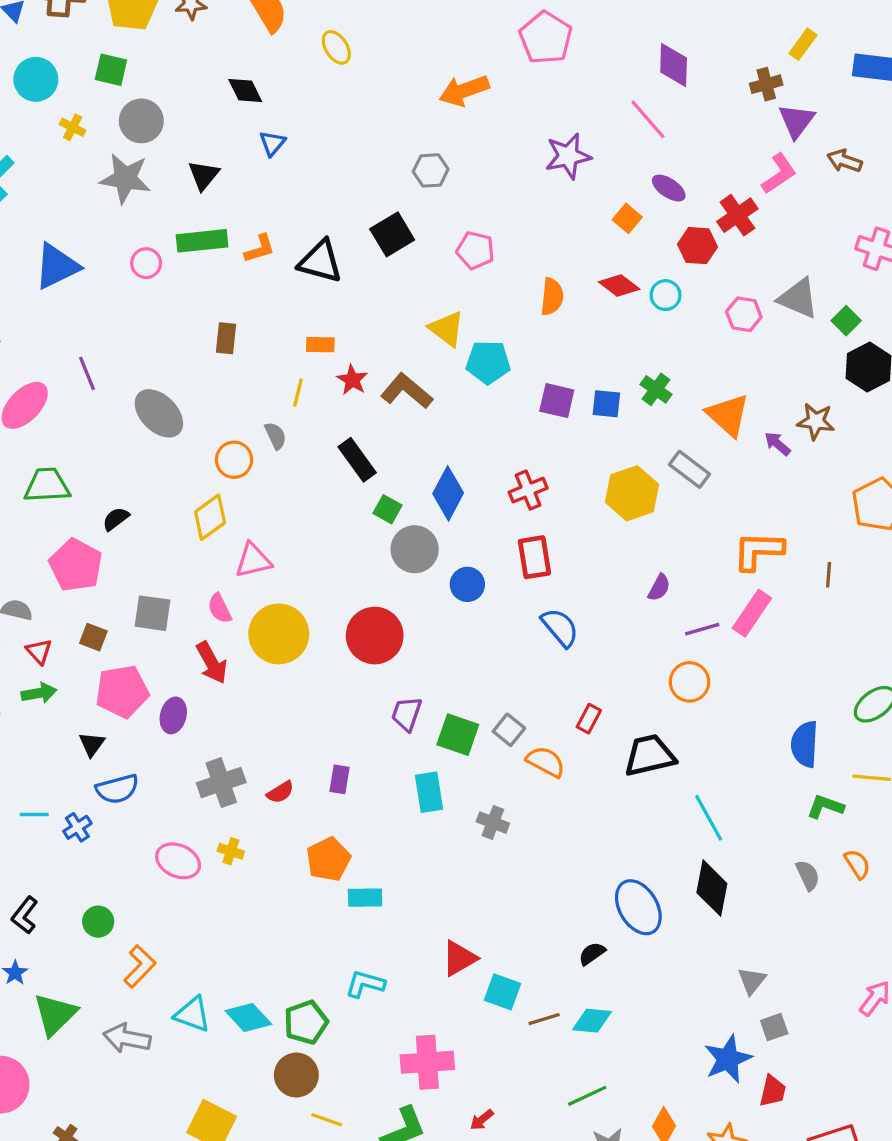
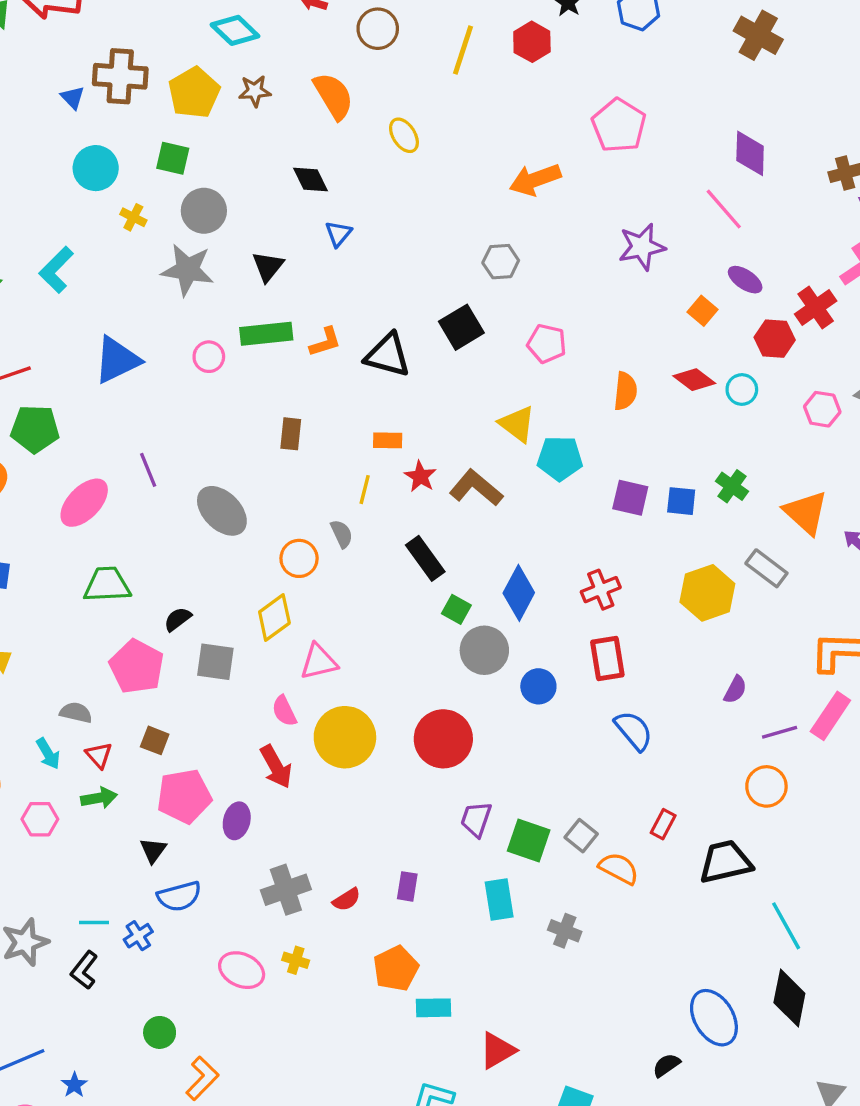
gray square: (153, 613) -> (215, 662), moved
black L-shape: (25, 915) -> (84, 970), moved
red triangle: (459, 958) -> (497, 1050), moved

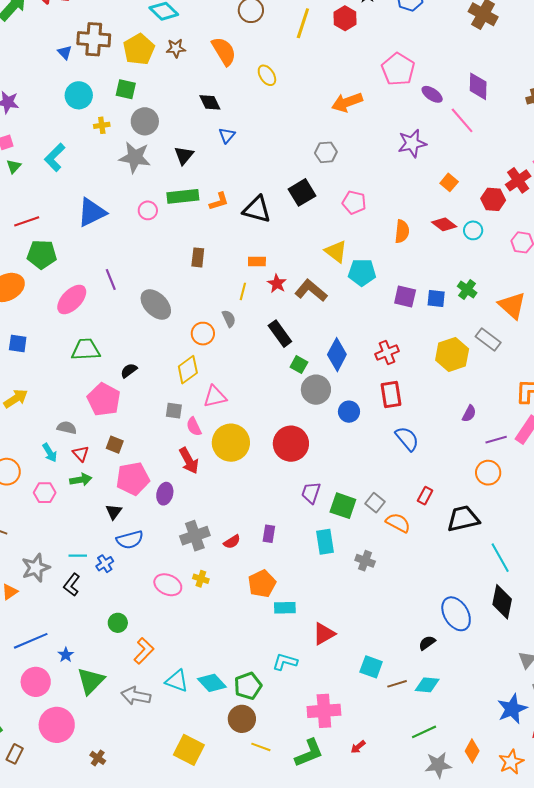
yellow cross: (133, 217) -> (102, 125), turned -35
purple ellipse: (745, 280) -> (432, 94), moved
gray square: (215, 662) -> (174, 411), moved, size x0.7

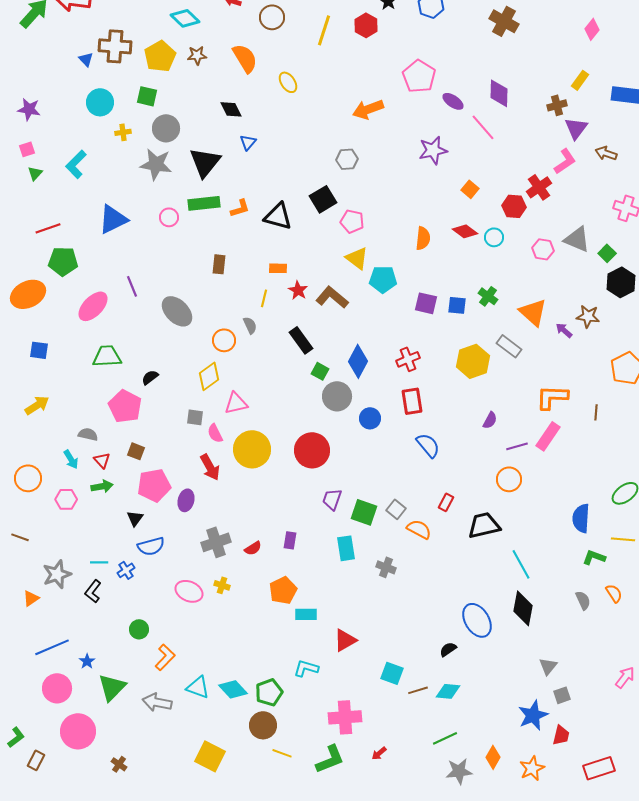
black triangle: (184, 155) -> (205, 162), size x1.6
pink pentagon: (354, 202) -> (352, 221), moved

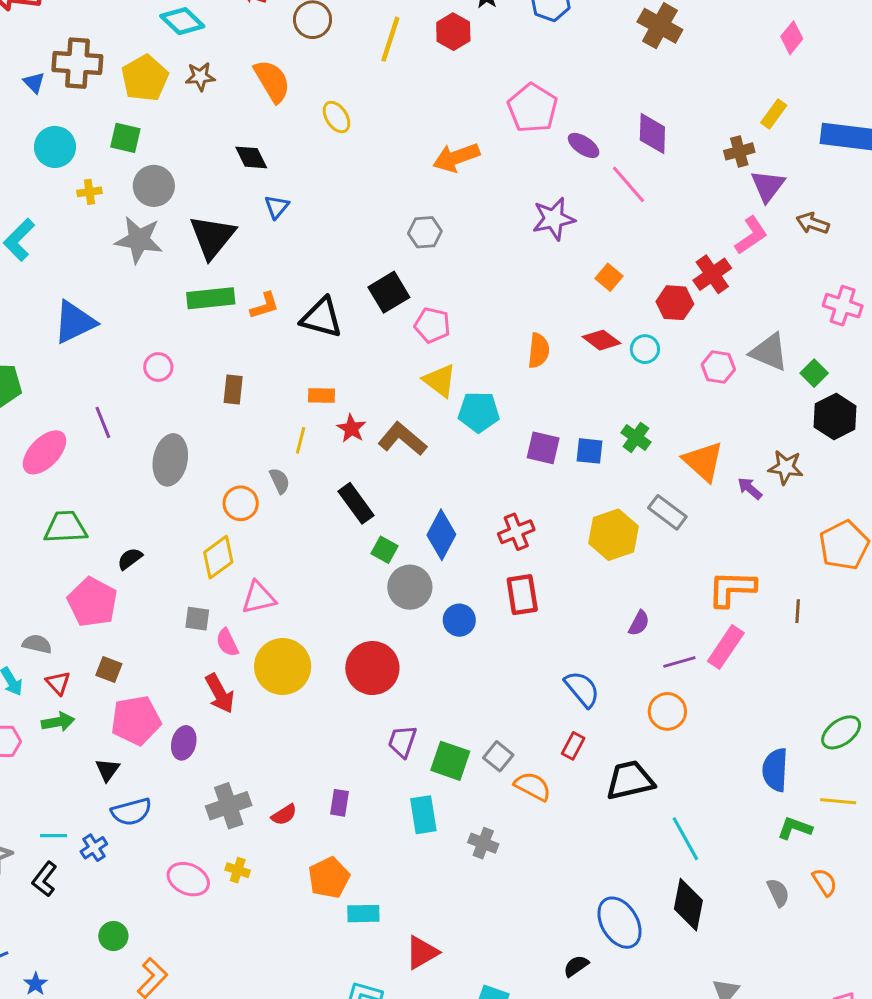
pink circle: (169, 217) -> (158, 367), moved
gray ellipse: (177, 311) -> (170, 460), turned 56
blue semicircle: (428, 445) -> (582, 689), moved

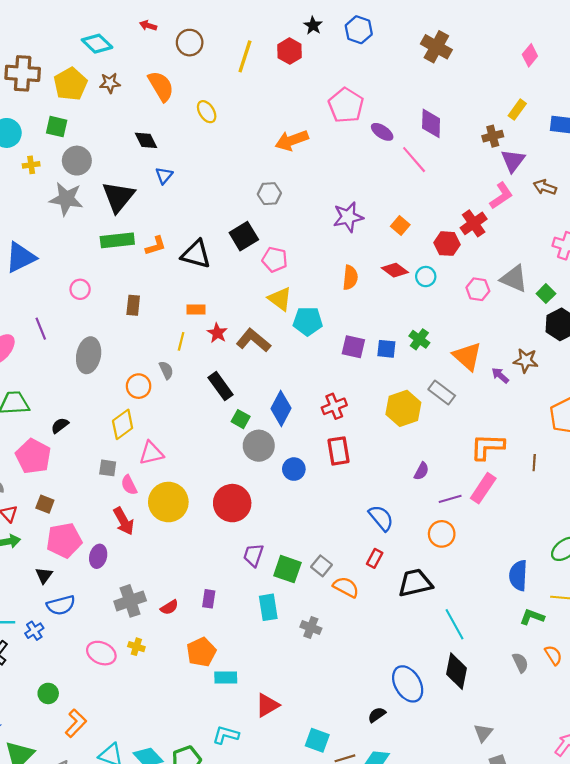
purple star: (554, 219) -> (348, 217), moved

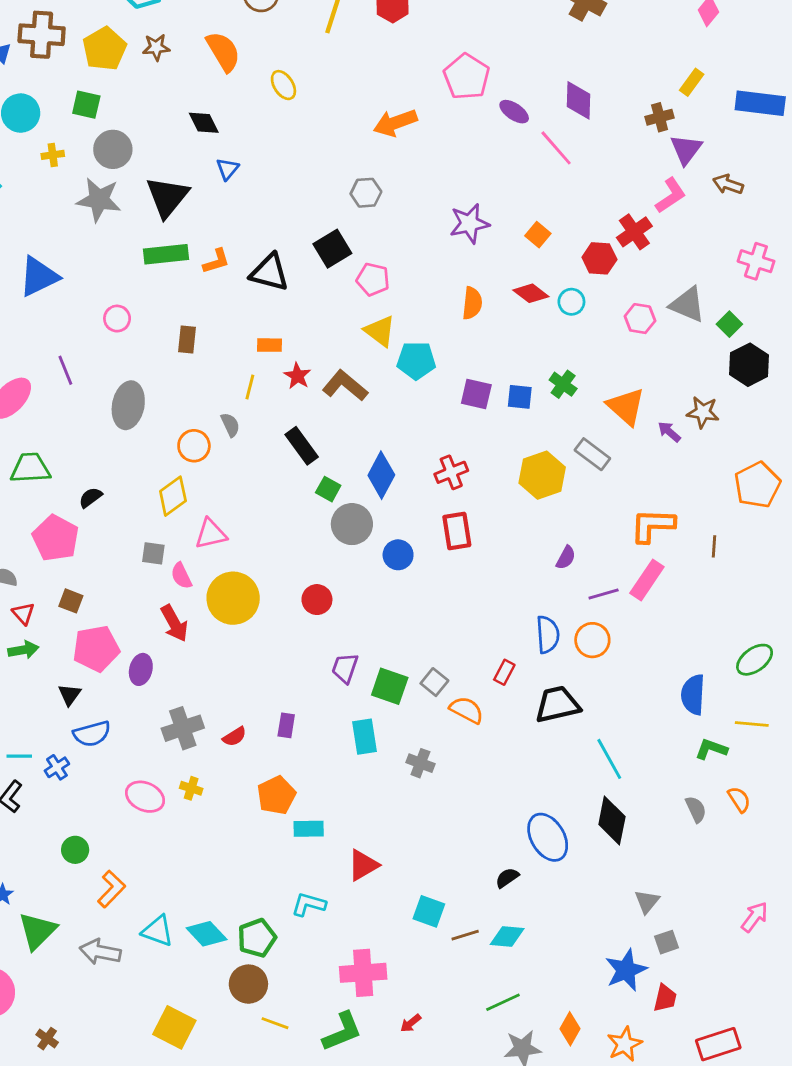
red circle: (232, 503) -> (317, 600), size x0.6
blue semicircle: (381, 518) -> (548, 635), moved, turned 36

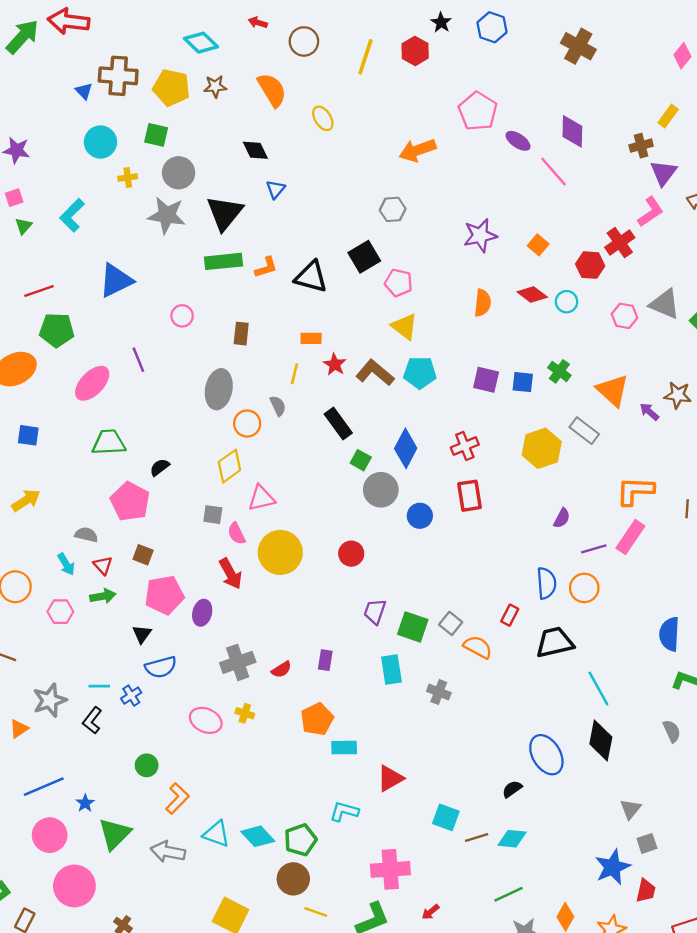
yellow pentagon: (104, 49) -> (171, 88), turned -30
cyan pentagon: (416, 360) -> (420, 373), moved
gray ellipse: (128, 405) -> (219, 389), moved

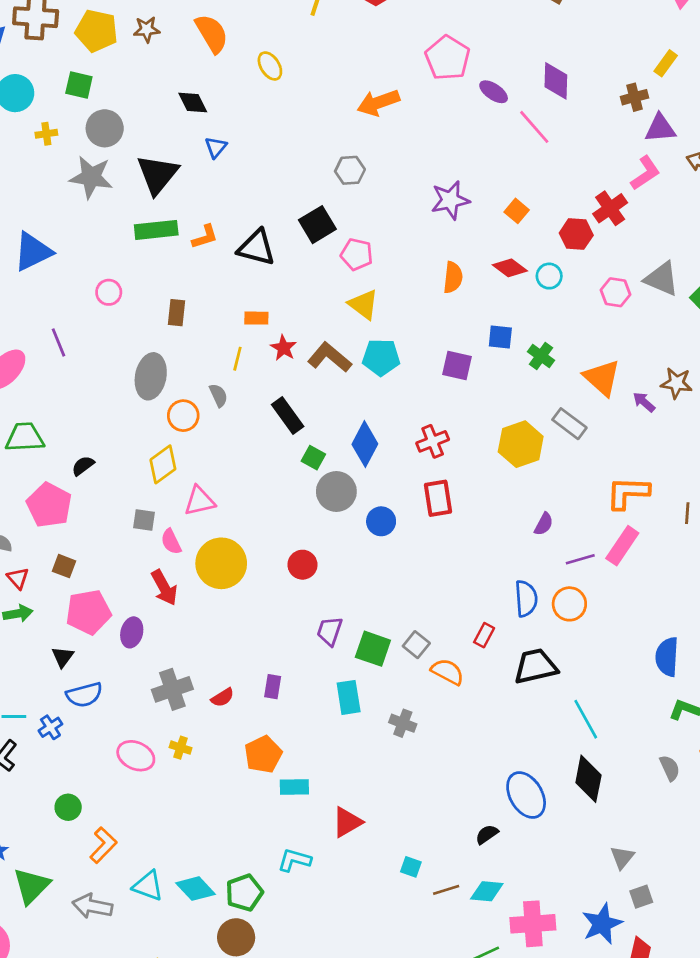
purple triangle: (663, 173) -> (660, 128), turned 48
blue square: (523, 382) -> (500, 337), moved
cyan square: (446, 817) -> (411, 867), size x0.7
pink cross: (390, 869) -> (533, 924), moved

